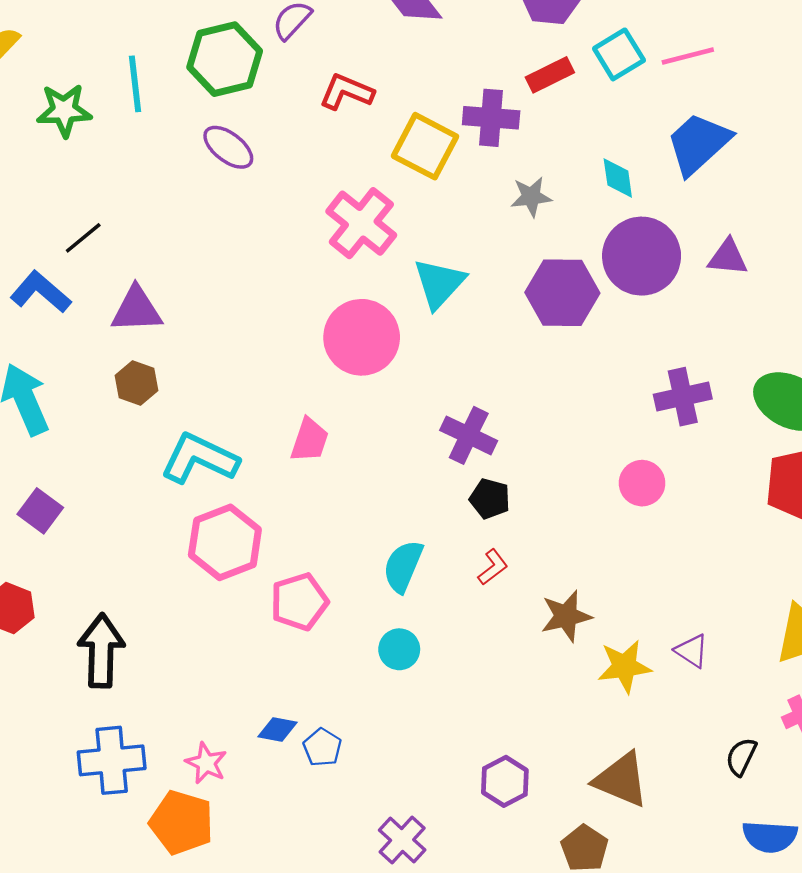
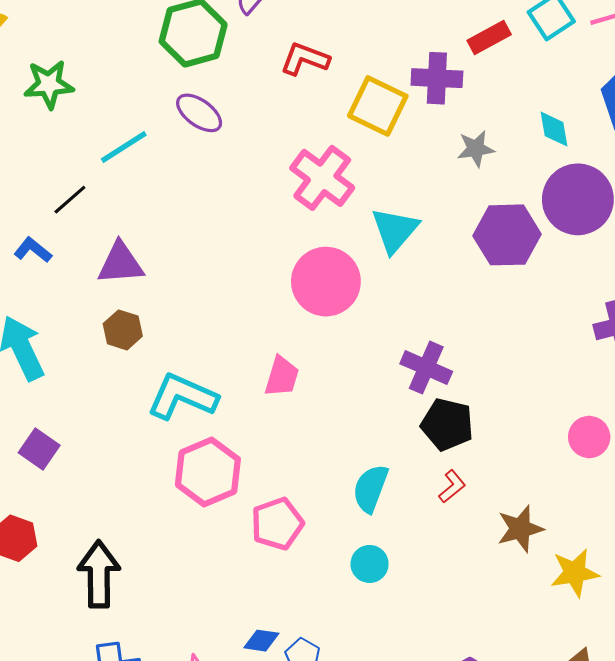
cyan line: (135, 84) -> (124, 147), moved, turned 66
blue L-shape: (41, 292) -> (33, 250), size x0.7
pink circle: (642, 483) -> (589, 437), moved
black pentagon: (490, 499) -> (447, 424), size x1.4

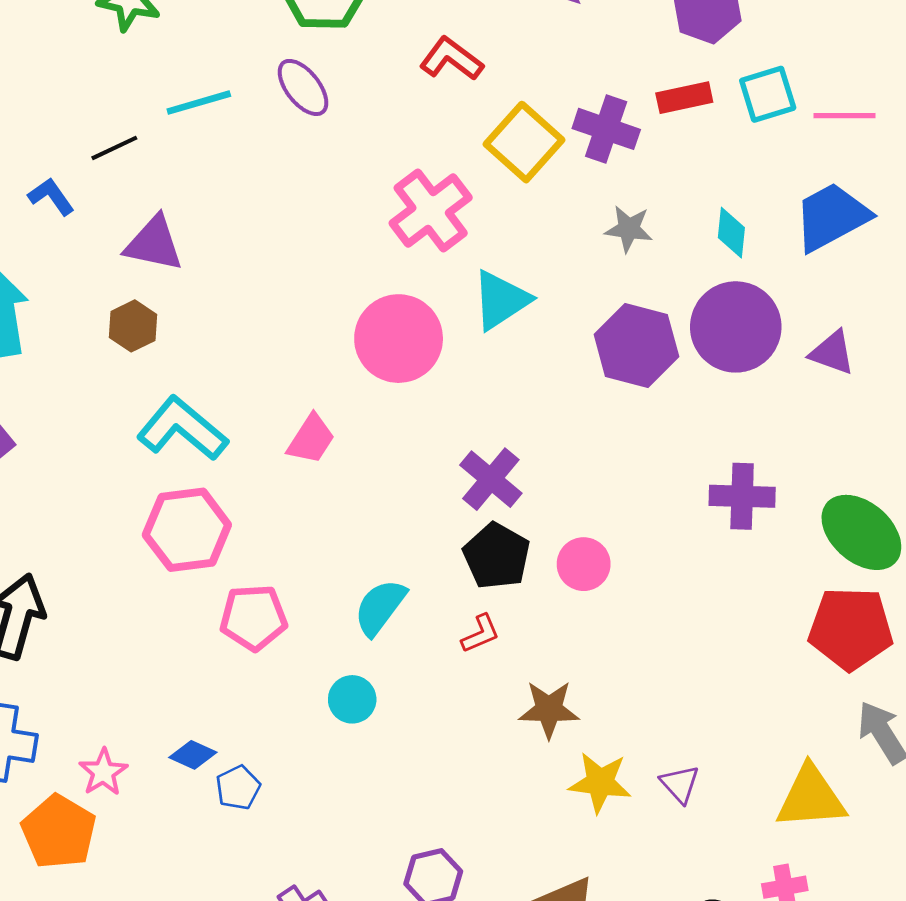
pink circle: (589, 437) -> (584, 564), moved

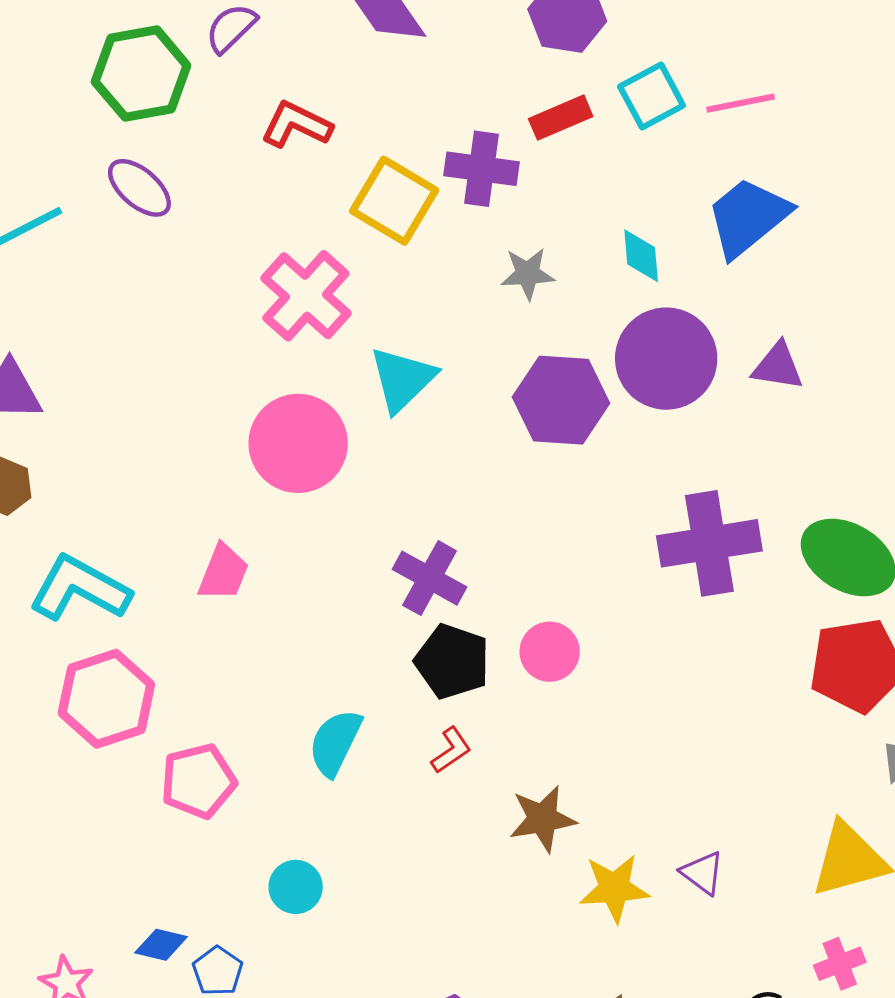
purple cross: (742, 496) -> (709, 543), size x1.4
cyan circle: (352, 699) -> (296, 887), moved

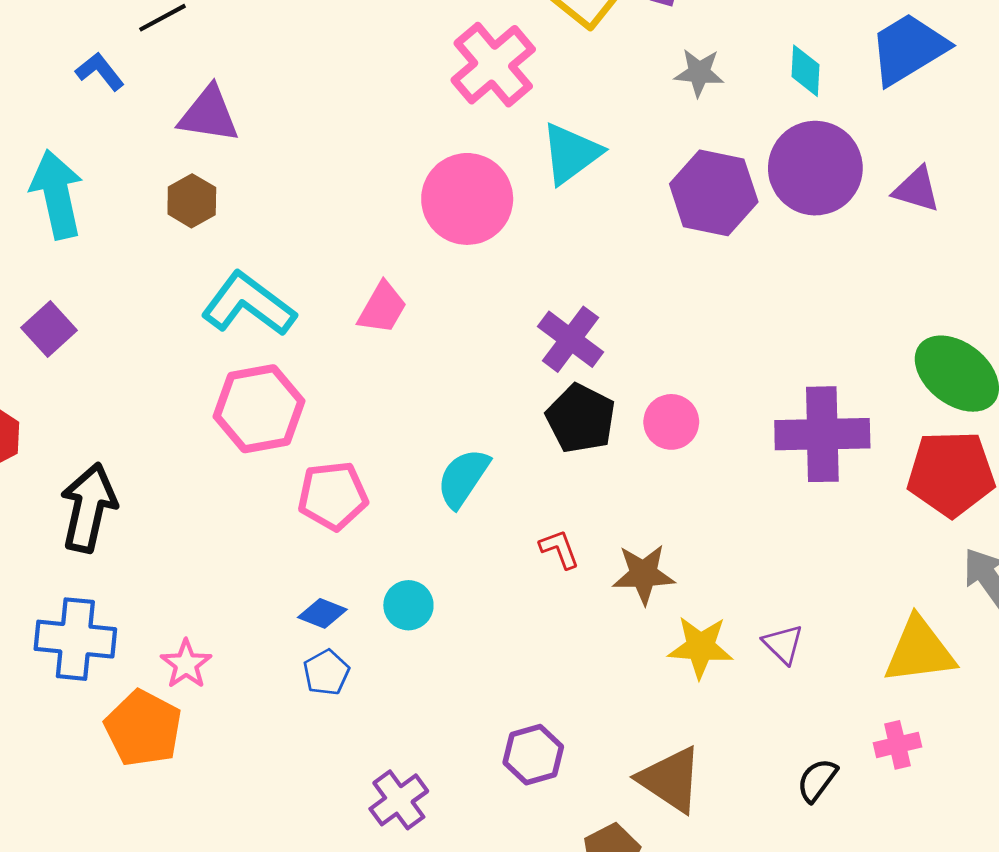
purple cross: (709, 543) -> (822, 434), moved
red L-shape: (451, 750) -> (559, 549), moved, turned -84
blue diamond: (161, 945) -> (322, 613), moved

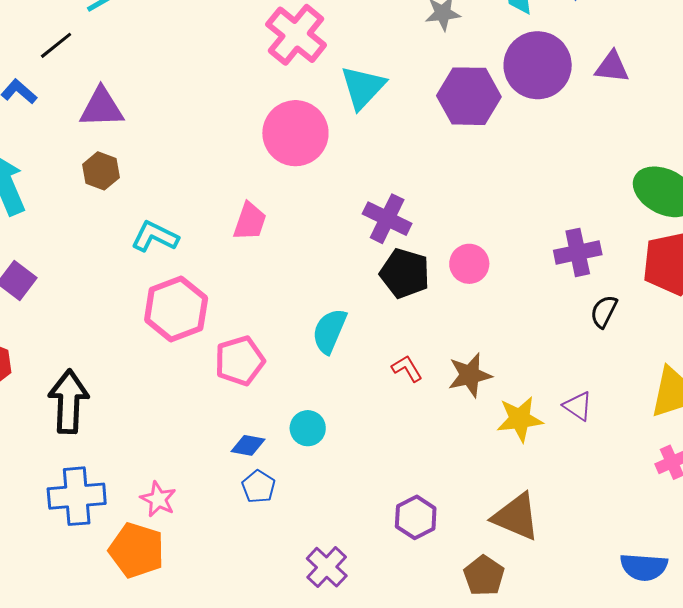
cyan L-shape: (248, 304) -> (155, 237), size x0.7
purple cross: (822, 434) -> (578, 252), size x0.7
black semicircle: (817, 780) -> (604, 311), moved

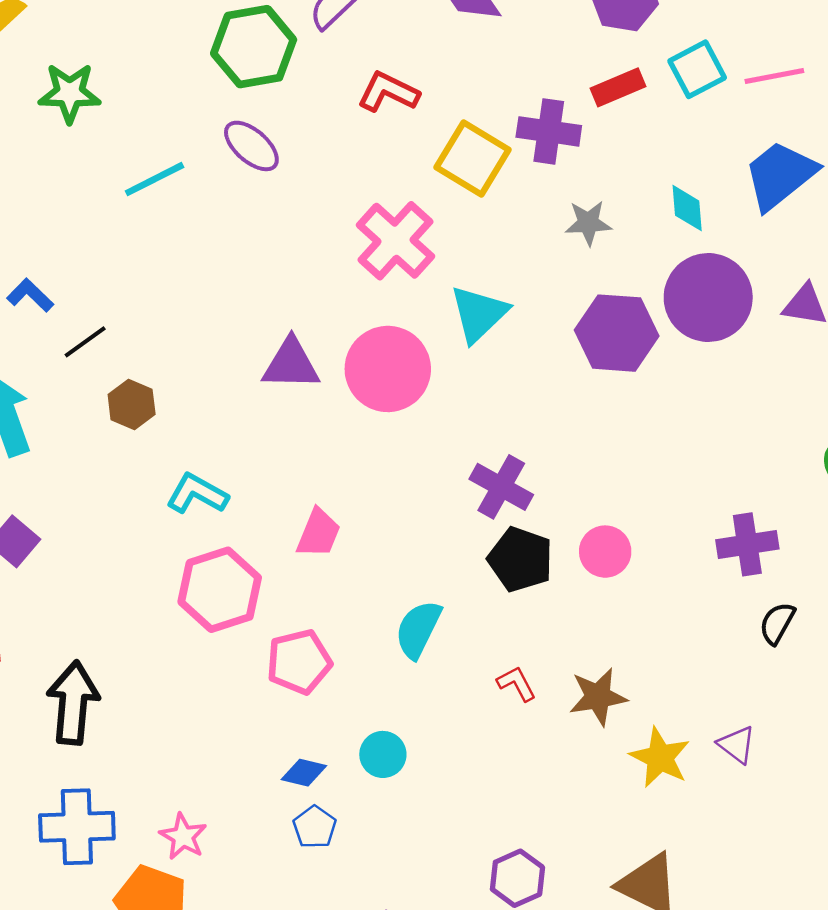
black line: (56, 45) -> (85, 342), moved
purple triangle: (102, 108) -> (291, 364), moved
pink trapezoid: (250, 221) -> (318, 533), moved
yellow star: (520, 419) -> (660, 758), turned 30

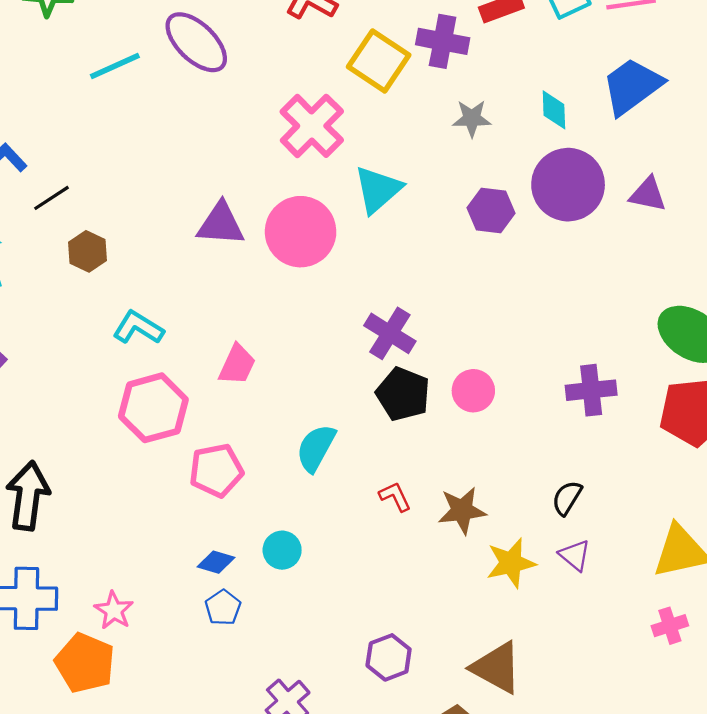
purple ellipse: (251, 146) -> (196, 42), size x1.4
purple hexagon: (617, 333) -> (491, 211), size x0.7
black semicircle: (777, 623) -> (567, 498), moved
yellow star: (660, 758) -> (511, 563), turned 30

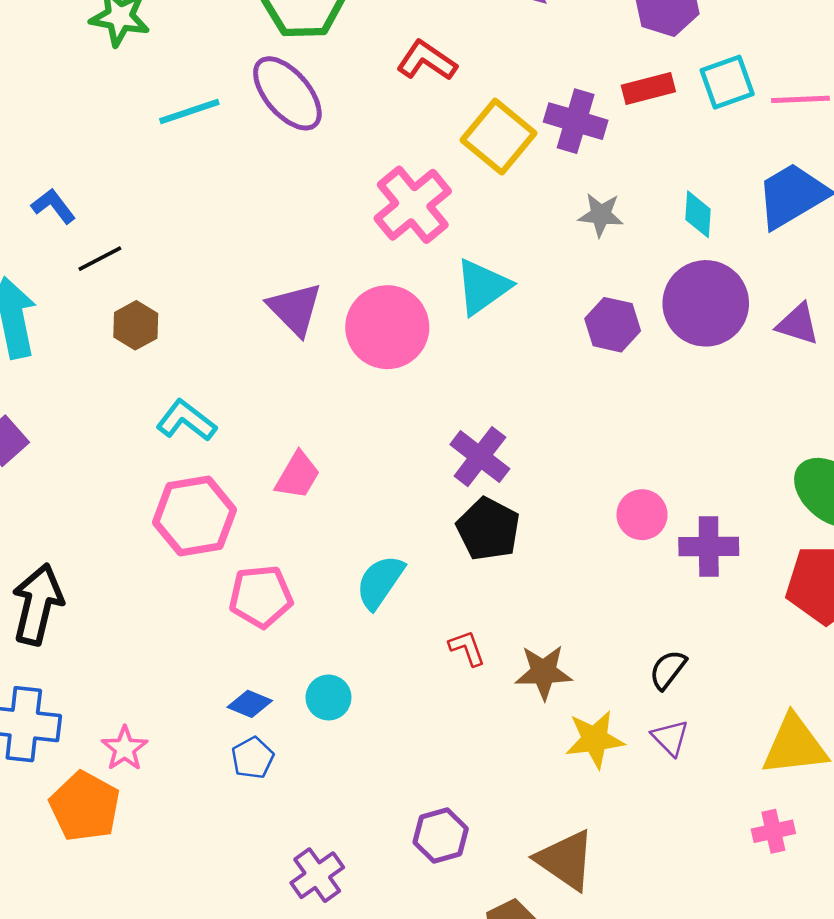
purple triangle: (221, 224) -> (295, 309), turned 36
pink circle: (473, 391) -> (642, 515), moved

